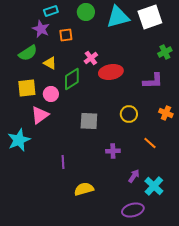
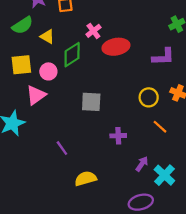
yellow circle: (129, 114) -> (149, 97), moved
purple line: (63, 162) -> (62, 148), turned -32

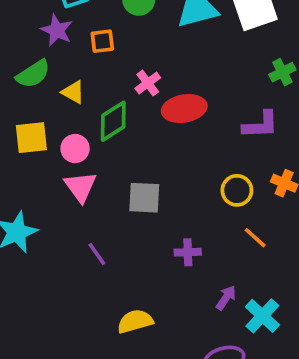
pink triangle: (36, 95) -> (80, 187), moved, turned -30
purple line: (62, 148) -> (97, 254), moved

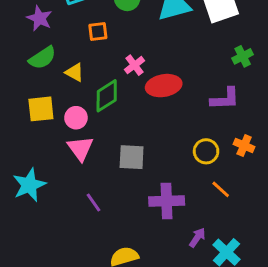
purple star: (57, 30) -> (39, 18), moved
purple cross: (188, 252) -> (167, 201), size x1.6

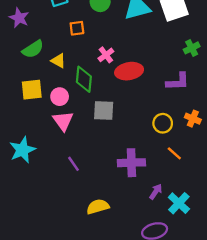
purple star: (39, 18) -> (19, 18), moved
green diamond: (107, 96) -> (84, 79), turned -52
gray square: (132, 157) -> (104, 111), moved

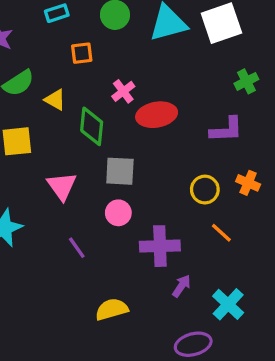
pink circle: (60, 97) -> (118, 213), moved
purple arrow: (156, 192) -> (182, 286), moved

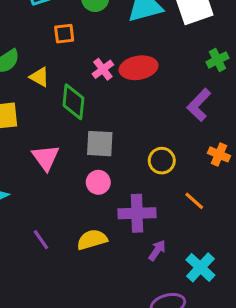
red ellipse: (157, 115) -> (139, 68), moved
purple L-shape: (226, 130) -> (199, 105), turned 136
yellow circle: (205, 190) -> (162, 161), moved
purple line: (77, 248) -> (41, 240), moved
yellow semicircle: (112, 309) -> (92, 240), moved

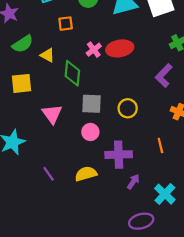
yellow circle: (162, 161) -> (128, 108), moved
orange line: (194, 201) -> (160, 146), turned 35

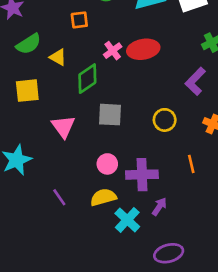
green diamond: (72, 73) -> (87, 79), turned 50
yellow circle: (128, 108) -> (165, 120), moved
pink circle: (90, 132) -> (107, 164), moved
cyan cross: (165, 194) -> (127, 220), moved

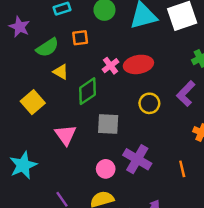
green semicircle: (29, 44) -> (47, 47), moved
yellow square: (27, 91) -> (33, 102), turned -35
yellow circle: (165, 120) -> (149, 103), moved
purple cross: (142, 175) -> (137, 159), moved, turned 32

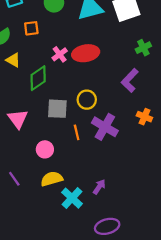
yellow circle: (149, 103) -> (87, 100), moved
purple cross: (137, 159) -> (105, 127), moved
pink circle: (106, 169) -> (45, 149), moved
orange line: (182, 169) -> (77, 132), moved

